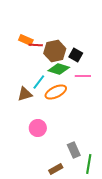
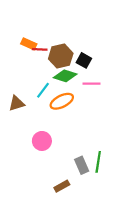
brown triangle: (25, 94) -> (17, 103), moved
green line: (89, 164) -> (98, 162), moved

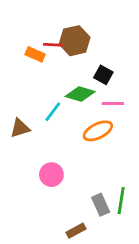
red line: (40, 49) -> (53, 45), moved
brown hexagon: (61, 56) -> (75, 41), moved
orange ellipse: (62, 101) -> (98, 131), moved

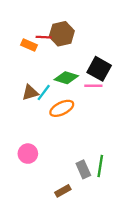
black square: (103, 75) -> (99, 69), moved, size x1.5
brown triangle: (20, 128) -> (30, 93), moved
orange ellipse: (98, 131) -> (62, 108), moved
pink circle: (51, 175) -> (28, 154), moved

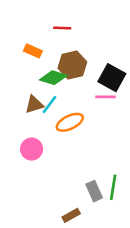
brown hexagon: (62, 34) -> (72, 65), moved
red line: (44, 37) -> (62, 28), moved
green diamond: (66, 78) -> (53, 78), moved
pink circle: (28, 154) -> (32, 149), moved

